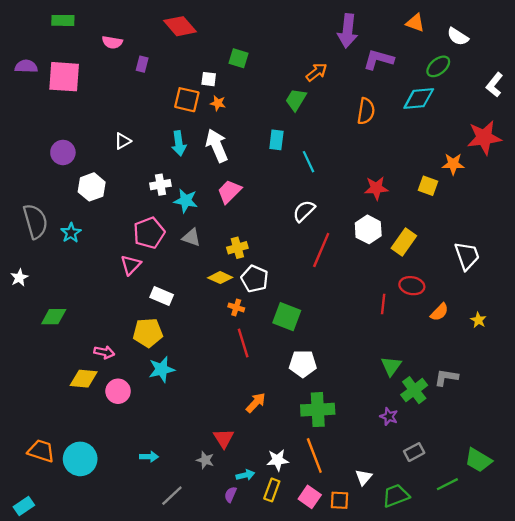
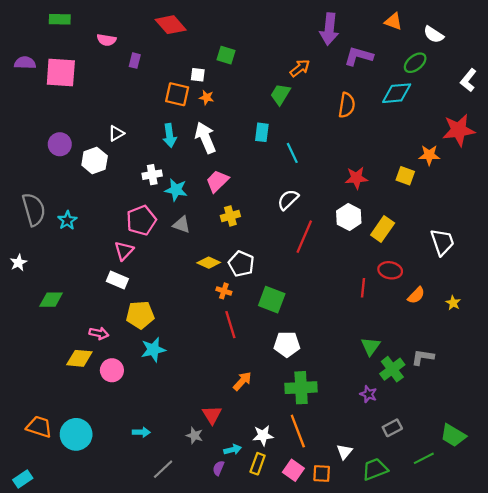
white hexagon: (92, 187) -> (95, 161), moved
yellow cross: (237, 248) -> (230, 216), moved
white rectangle: (162, 296) -> (117, 280), moved

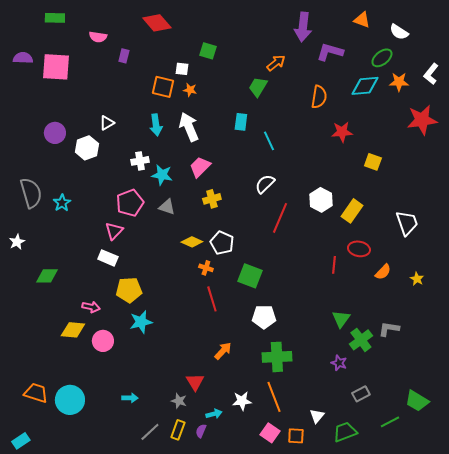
orange star: (429, 155) -> (399, 82), moved
red star: (356, 178) -> (342, 132), moved
yellow rectangle: (258, 464) -> (178, 430), moved

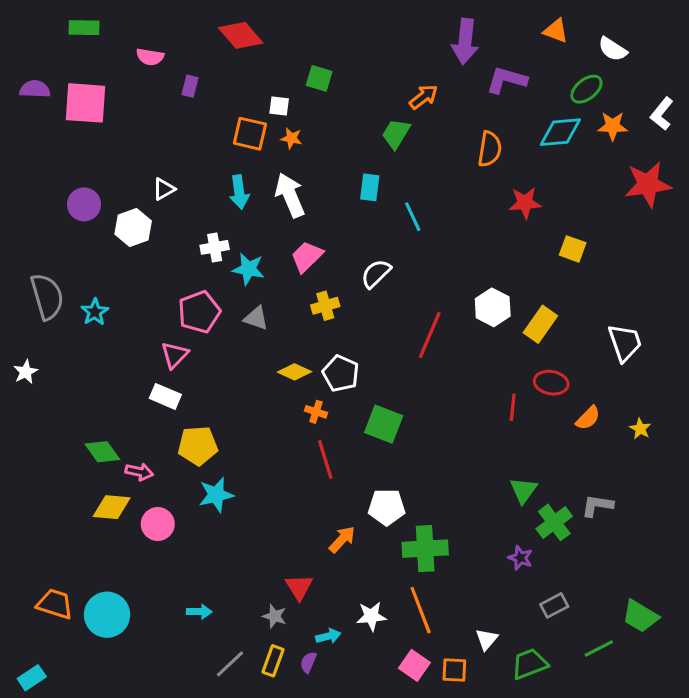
white semicircle: (265, 184) -> (376, 274), moved
green diamond: (47, 276) -> (102, 452), moved, turned 55
white pentagon: (264, 317) -> (387, 507), moved

